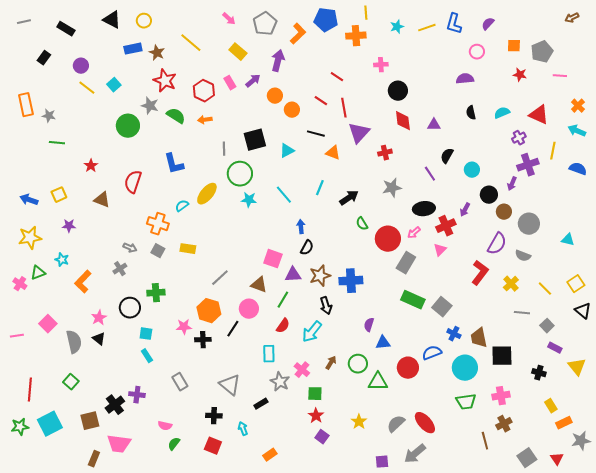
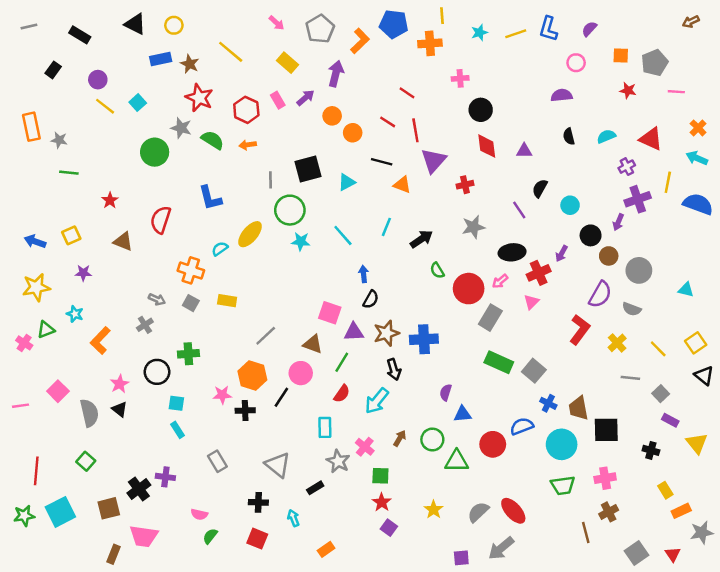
blue semicircle: (578, 169) -> (698, 204), size x1.4

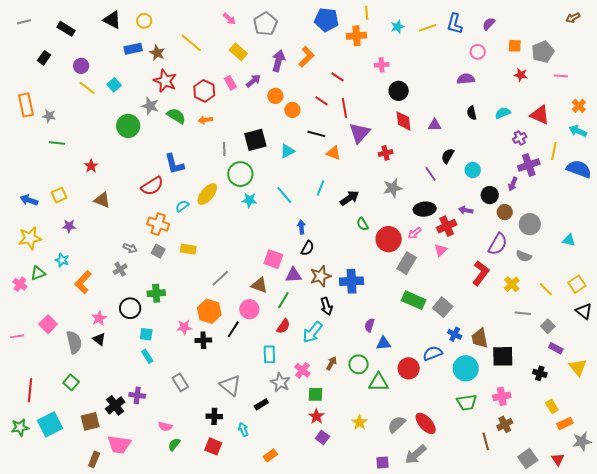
orange L-shape: (360, 41) -> (306, 57), moved
red semicircle: (161, 220) -> (152, 186), moved, turned -140
purple arrow: (562, 254) -> (466, 210), turned 72

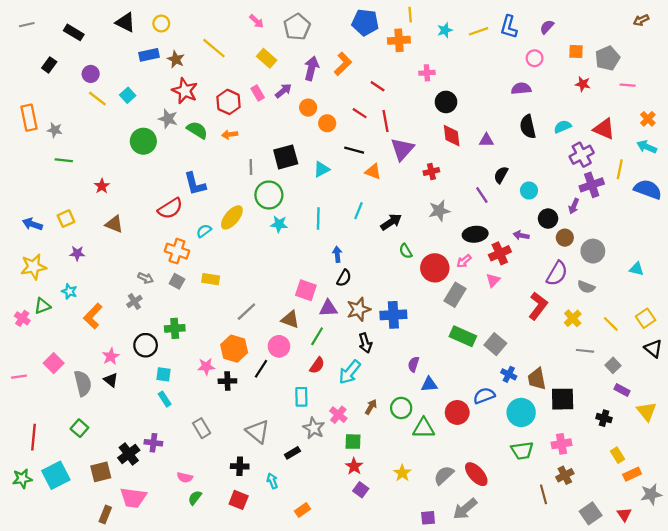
black semicircle: (472, 113) -> (528, 127), size x1.5
purple cross: (520, 138) -> (582, 155), size x1.5
cyan line: (284, 195) -> (318, 219), turned 42

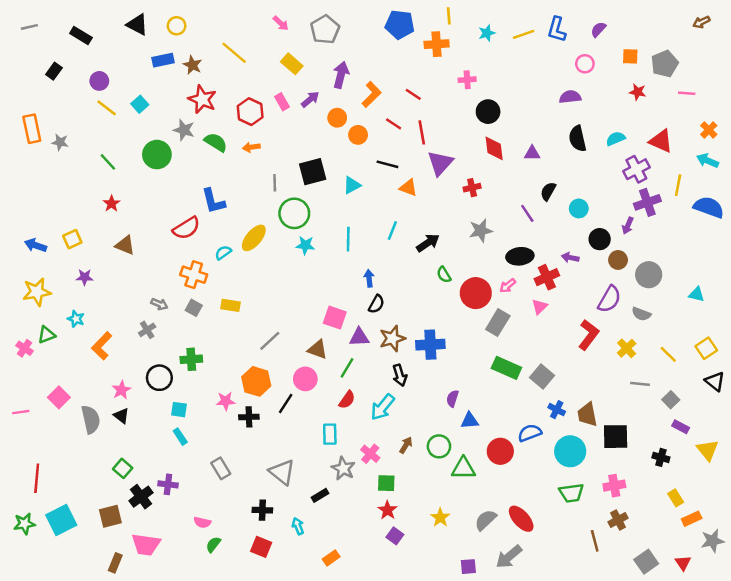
orange L-shape: (343, 64) -> (372, 94), moved
green line: (64, 160) -> (108, 162), moved, turned 42
green square: (79, 428) -> (123, 468), moved

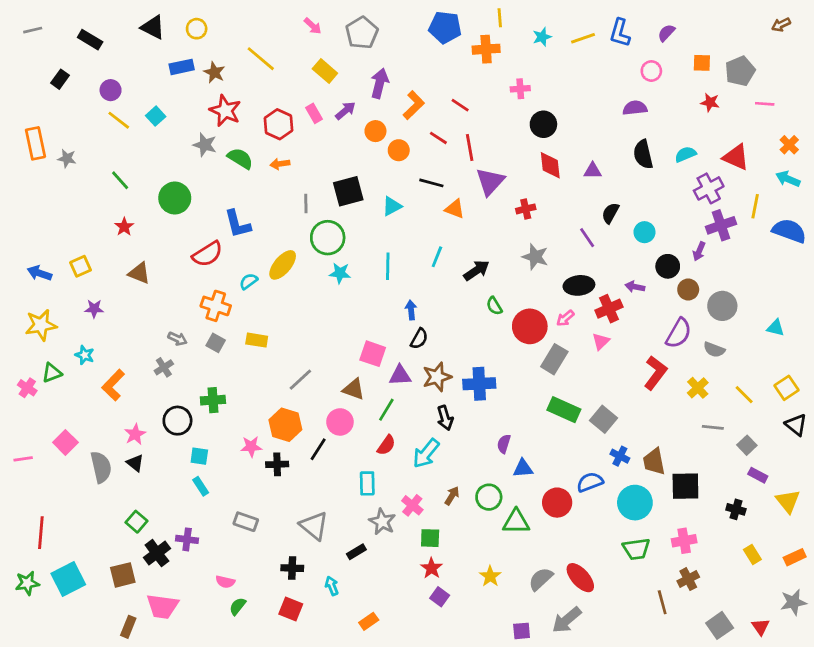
green circle: (157, 155) -> (175, 198), moved
gray star: (481, 231) -> (535, 257), turned 30
gray rectangle: (221, 468) -> (246, 522), turned -40
orange rectangle: (692, 519) -> (795, 557), moved

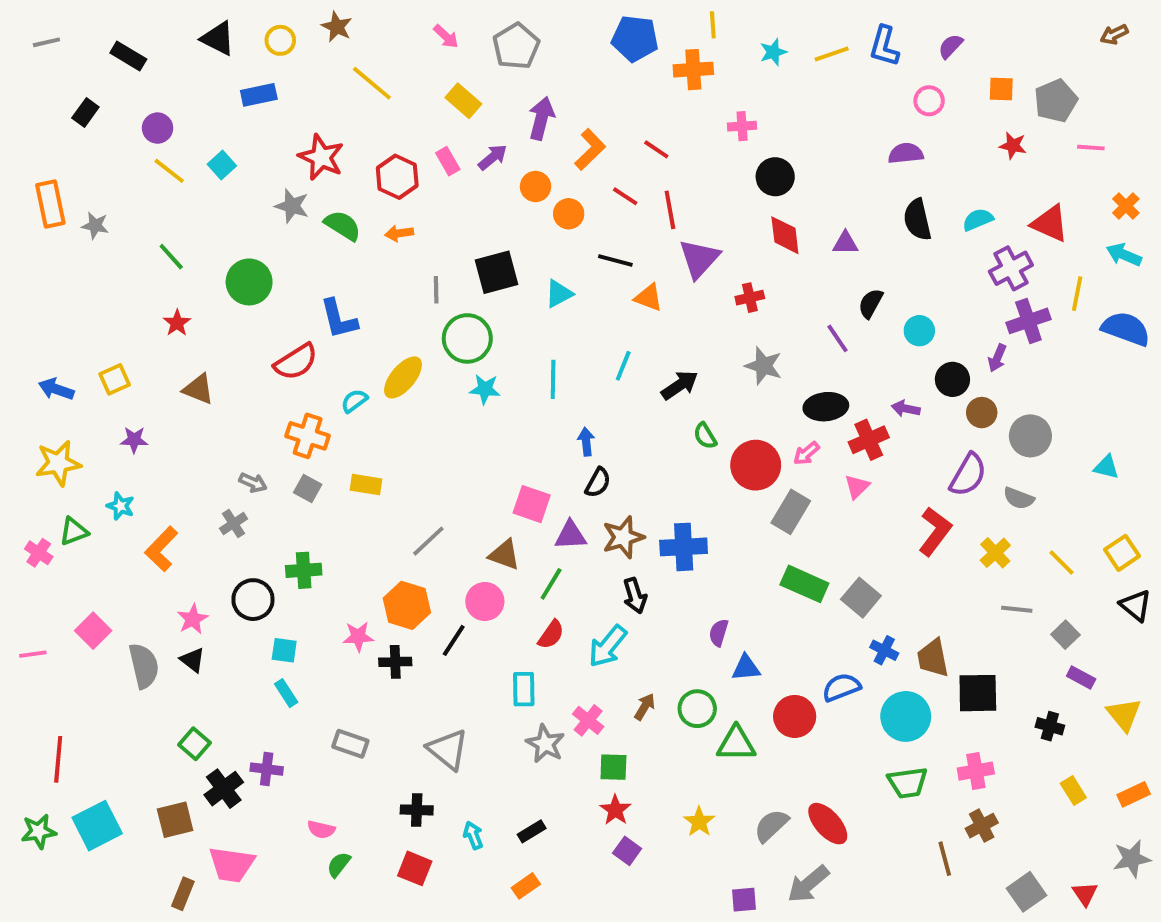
brown star: (214, 72) -> (337, 27), moved
black rectangle: (356, 552) -> (532, 831), moved

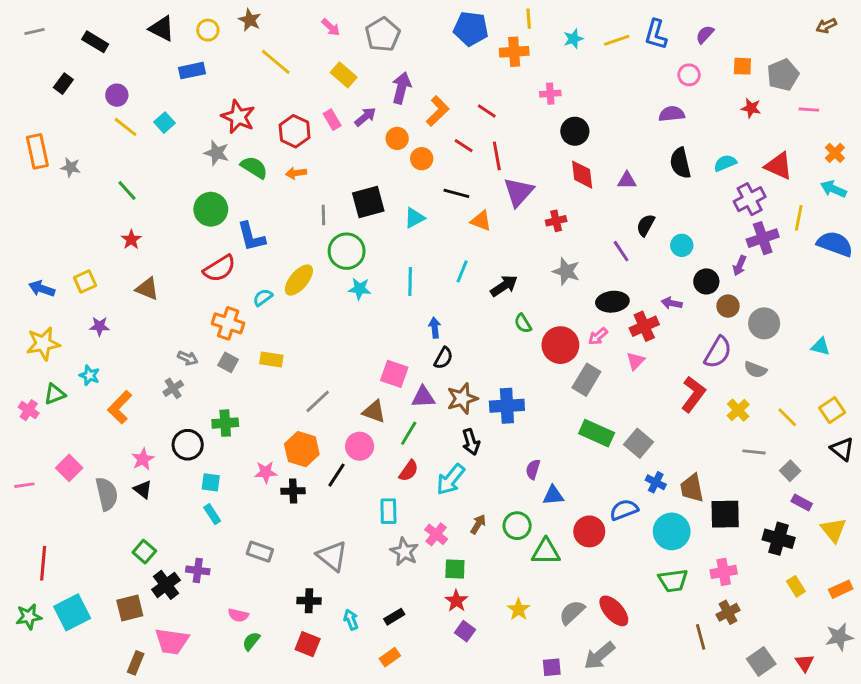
green circle: (249, 282) -> (211, 209), moved
black cross: (1050, 726) -> (779, 539), size x1.5

